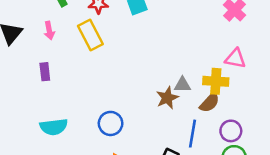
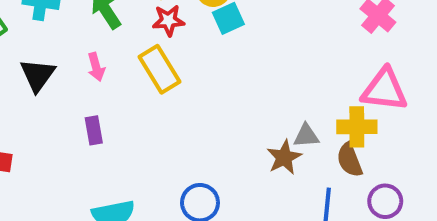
pink triangle: (235, 59) -> (384, 90), size x1.4
brown semicircle: (210, 102) -> (350, 160), turned 120

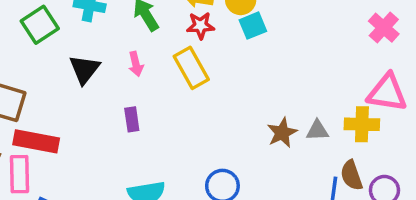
brown star: (284, 157) -> (282, 133), moved
brown semicircle: (350, 160) -> (352, 175), moved

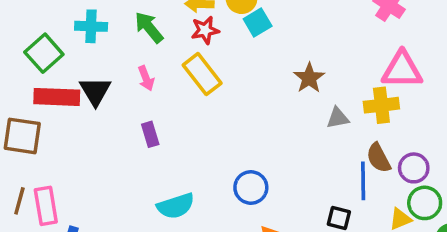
brown star: (282, 133) -> (309, 78), moved
red rectangle: (36, 141) -> (57, 97), moved

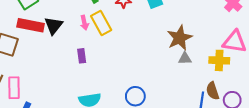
yellow rectangle: (202, 74) -> (101, 23), moved
brown star: (309, 78) -> (180, 38), size x1.4
gray triangle: (338, 118) -> (185, 58), moved

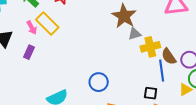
purple rectangle: (82, 56) -> (29, 52), moved, turned 48
yellow cross: (219, 60) -> (150, 47), moved

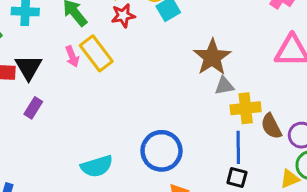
purple rectangle: (29, 52) -> (33, 108), moved
blue line: (162, 71) -> (238, 147), moved
blue circle: (99, 82) -> (161, 151), size x1.4

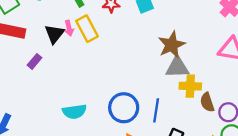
black triangle: (29, 67) -> (55, 34), moved
gray triangle: (224, 86) -> (177, 67), size x1.6
blue line: (238, 147) -> (156, 110), moved

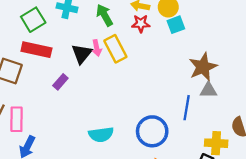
gray triangle: (177, 67) -> (208, 90), size x0.7
yellow cross: (190, 86) -> (216, 143), moved
blue line: (156, 110) -> (187, 108), moved

